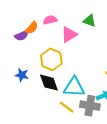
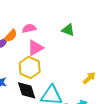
pink triangle: (69, 35) -> (35, 48), moved

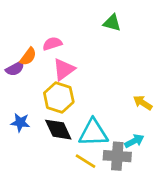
green triangle: (68, 30) -> (112, 23), moved
yellow arrow: (89, 78) -> (143, 103), turned -96

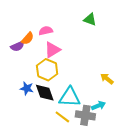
blue star: (20, 122) -> (27, 88), moved

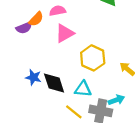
yellow hexagon: (47, 70) -> (93, 58), moved
cyan triangle: (70, 97) -> (83, 89), size x0.7

